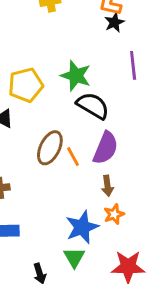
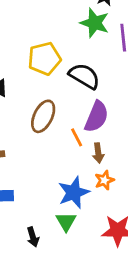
green star: (76, 76) -> (95, 23), moved
yellow pentagon: (26, 85) -> (44, 59), moved
orange line: (73, 157) -> (77, 137), moved

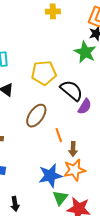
purple semicircle: (97, 117) -> (85, 106), moved, size x0.7
orange star: (104, 180) -> (75, 170), size x1.5
green triangle: (66, 222) -> (60, 198), moved

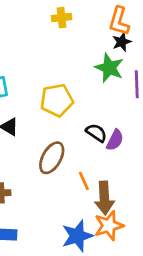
black semicircle: (72, 90) -> (96, 133), moved, size x0.7
brown arrow: (73, 149) -> (104, 198), size x1.6

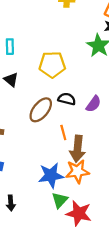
black semicircle: (96, 133) -> (67, 99), moved, turned -30

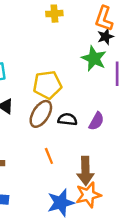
brown ellipse: (41, 110) -> (41, 114), moved
orange line: (63, 133) -> (49, 156), moved

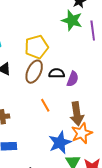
purple semicircle: (96, 121) -> (73, 79), moved

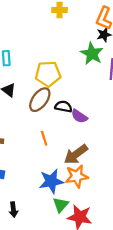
purple semicircle: (73, 79) -> (79, 116), turned 91
brown arrow: (77, 114) -> (76, 154), turned 50

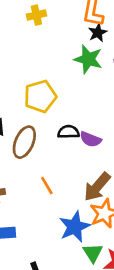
brown ellipse: (40, 100) -> (24, 142), moved
orange line: (44, 138) -> (47, 186), moved

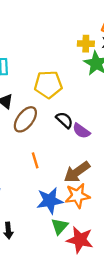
yellow cross: (36, 15) -> (86, 44), moved
black semicircle: (68, 132) -> (64, 120), turned 30

